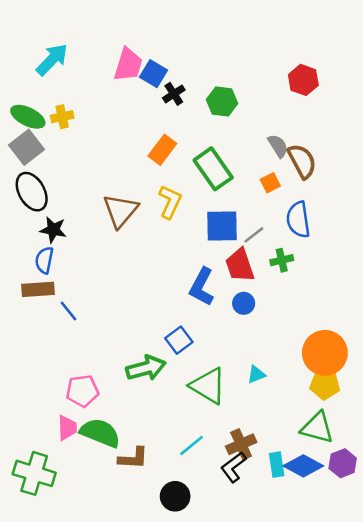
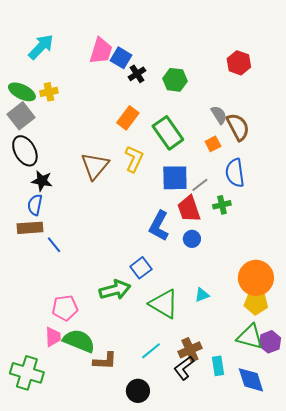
purple hexagon: (343, 463) -> (270, 342), moved
blue diamond: (303, 466) -> (251, 380), moved, turned 44

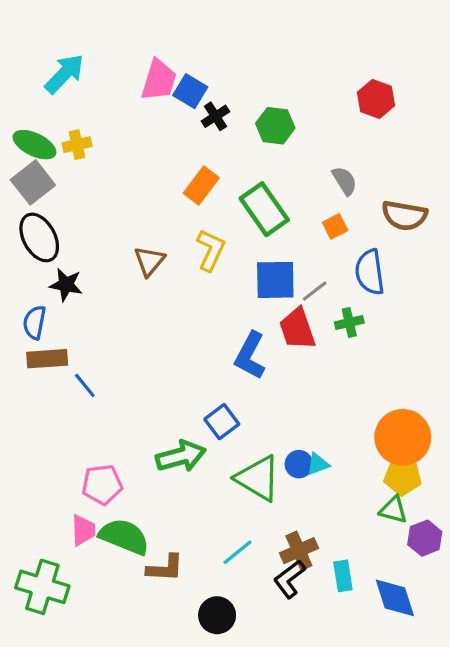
brown semicircle: (238, 127) -> (404, 215), moved, turned 128
brown triangle: (95, 166) -> (149, 261), size x0.7
blue semicircle: (35, 205) -> (34, 322), moved
blue circle: (192, 239) -> (299, 464), moved
green triangle: (250, 337) -> (393, 510), moved, size x0.7

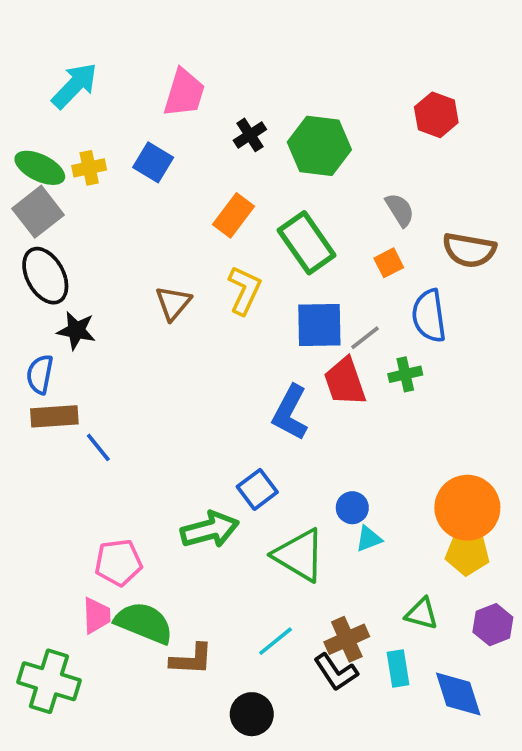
blue square: (190, 91) -> (153, 162), moved
green hexagon: (275, 126) -> (319, 146), size x1.4
blue circle: (299, 464) -> (352, 508), moved
green triangle: (393, 510) -> (422, 614), moved
black L-shape: (289, 579) -> (336, 672), turned -87

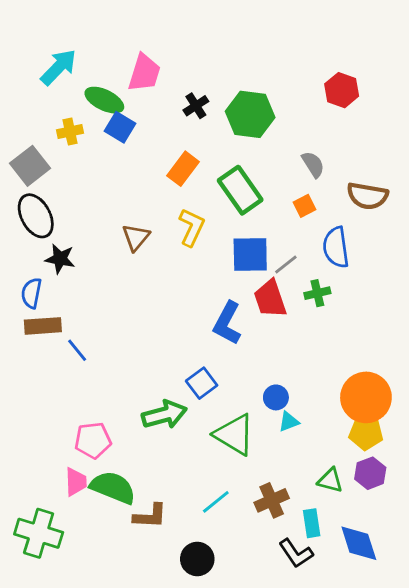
green ellipse: (40, 168) -> (104, 100), moved
purple hexagon: (493, 625) -> (370, 473), moved
black L-shape: (336, 672) -> (296, 553), moved

